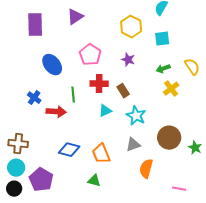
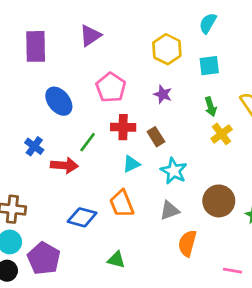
green arrow: (163, 69) -> (211, 107), turned -88
green line: (73, 95) -> (88, 142), turned 42
orange trapezoid: (101, 154) -> (122, 204), moved

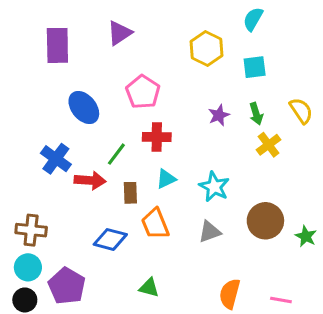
purple star: (163, 94) -> (219, 115), moved, turned 30
brown rectangle: (156, 137) -> (130, 193), moved, turned 30
blue cross: (34, 146) -> (56, 159), size x1.4
orange semicircle: (187, 243) -> (230, 294), moved

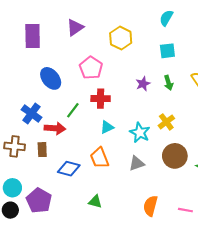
yellow hexagon: (206, 48) -> (121, 38), moved
yellow cross: (269, 145) -> (166, 122), moved
brown rectangle: (130, 193) -> (42, 150), moved
brown cross: (31, 230) -> (15, 146), moved

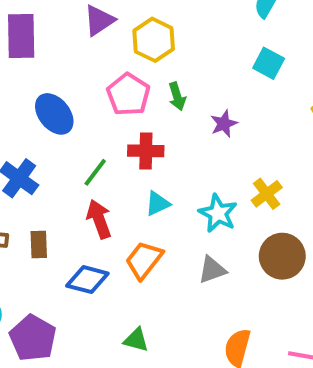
yellow hexagon: (121, 38) -> (154, 40), moved
cyan square: (167, 51) -> (269, 63), turned 35
green arrow: (168, 83) -> (177, 96), moved
red arrow: (55, 128) -> (99, 219), moved, turned -114
orange trapezoid: (99, 158) -> (144, 260), turned 60

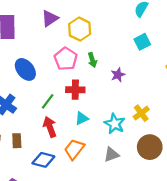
cyan square: (269, 63) -> (142, 42), turned 35

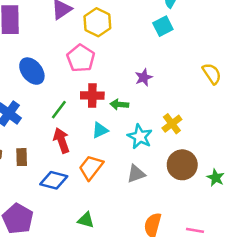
cyan square: (142, 42) -> (163, 26), moved
green arrow: (92, 60) -> (119, 104), moved, turned 112

